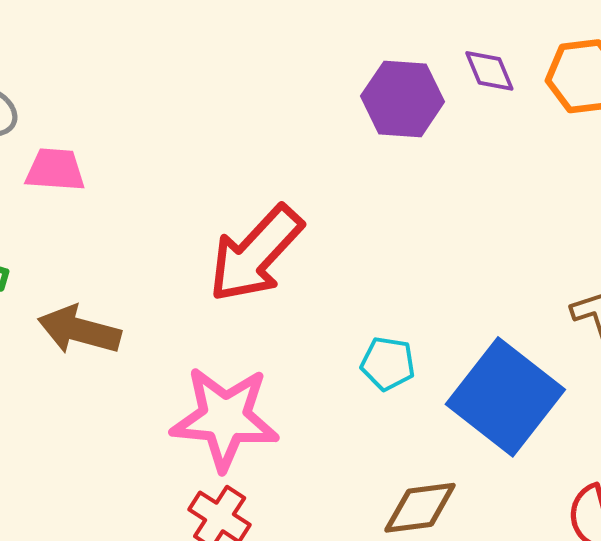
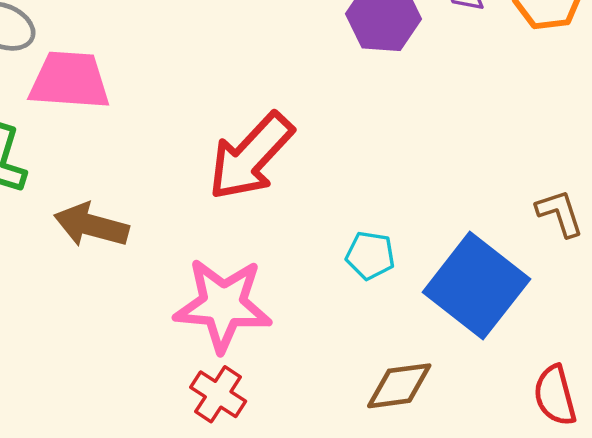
pink trapezoid: (55, 170) -> (70, 80), size x1.5

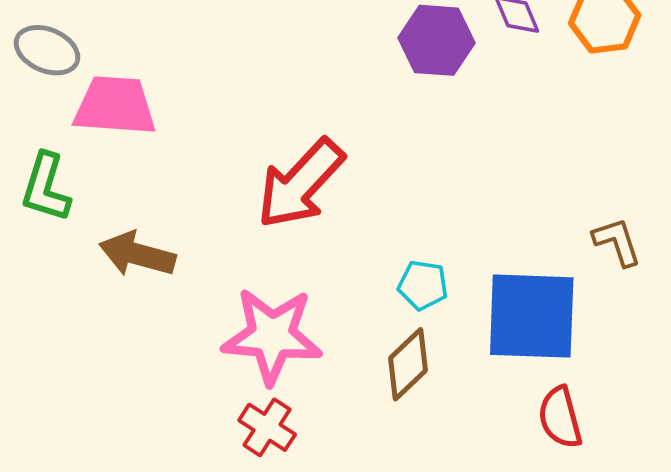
blue square: (476, 286) -> (532, 316), turned -36
brown diamond: (399, 386) -> (408, 364), moved, turned -36
red semicircle: (555, 395) -> (560, 417), moved

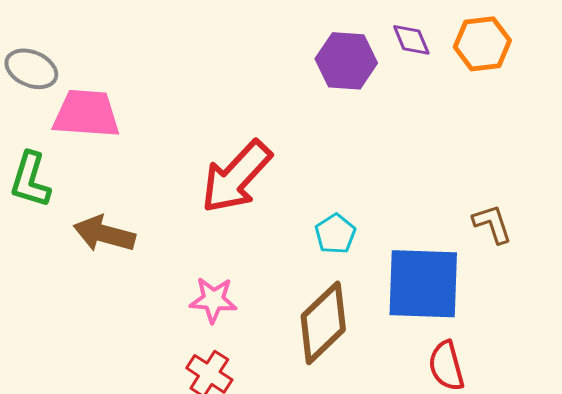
cyan pentagon: (423, 285) -> (335, 234), moved, turned 30
pink star: (272, 336) -> (213, 300), size x0.6
brown diamond: (408, 364) -> (323, 323), size x1.4

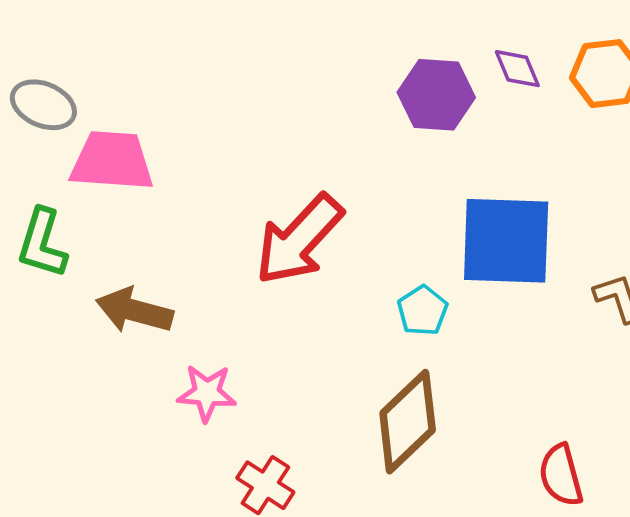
blue square: (423, 284) -> (506, 241), moved
pink star: (213, 300) -> (207, 393), moved

